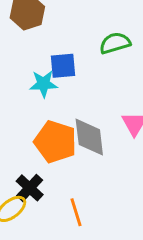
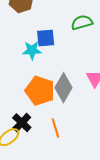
gray diamond: (89, 137) -> (64, 88), turned 36
orange line: (76, 212) -> (55, 128), moved

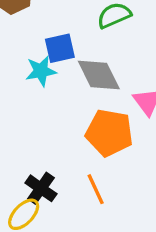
gray diamond: (64, 88) -> (99, 75), moved, turned -48
orange pentagon: (40, 91) -> (109, 133), moved

